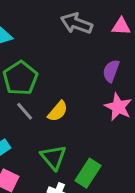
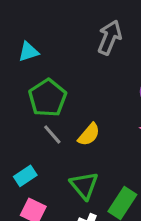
gray arrow: (76, 23) -> (110, 37), turned 92

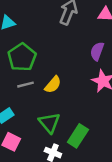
gray line: (52, 134) -> (26, 85), turned -63

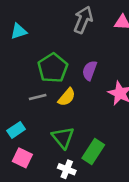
purple semicircle: (97, 51) -> (89, 70), moved
green pentagon: (22, 57) -> (53, 68), moved

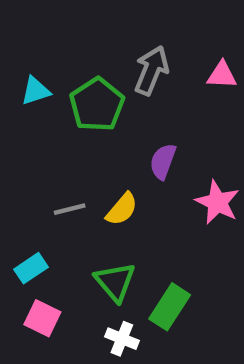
green pentagon: (53, 68) -> (97, 105), moved

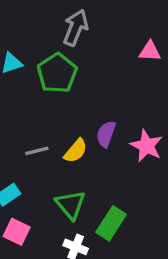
gray arrow: (151, 70) -> (76, 28), moved
purple semicircle: (163, 161) -> (106, 134), moved

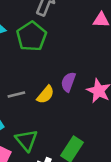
green triangle: (71, 205) -> (26, 140), moved

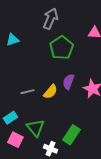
green pentagon: (32, 36) -> (61, 48), moved

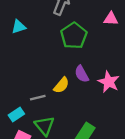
purple semicircle: (68, 82) -> (82, 74), turned -49
gray line: (27, 92) -> (38, 98), moved

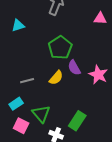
green pentagon: (74, 36) -> (60, 48), moved
gray line: (38, 98) -> (27, 81), moved

